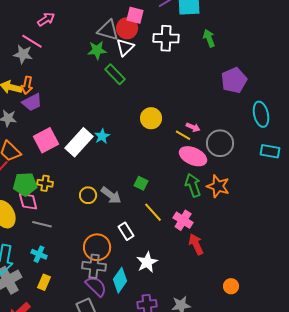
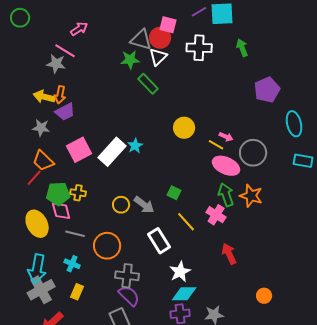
pink cross: (183, 220) -> (216, 215), moved
white rectangle: (126, 231) -> (159, 241), size x1.4
orange circle: (97, 247) -> (107, 246), moved
cyan diamond: (120, 280) -> (184, 294), moved, turned 55

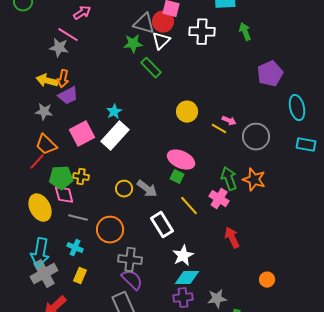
cyan star: (135, 146) -> (114, 112), moved
pink ellipse: (226, 166) -> (181, 160), moved

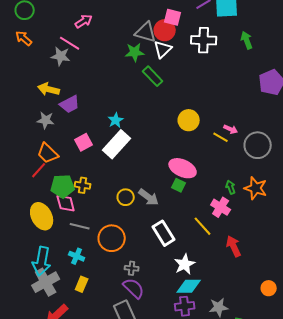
orange arrow: (63, 79) -> (24, 38), moved, turned 120
pink square: (82, 134) -> (84, 142), size x0.7
green arrow: (229, 179) -> (231, 187), size x0.6
yellow line: (189, 206) -> (203, 226), moved
gray cross: (130, 260) -> (132, 268), size x0.6

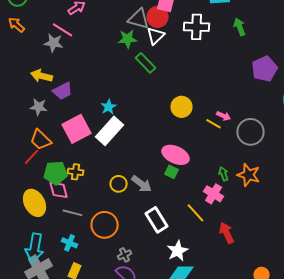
pink square: (84, 142) -> (77, 129), size x1.6
gray cross: (132, 268) -> (125, 255), turned -32

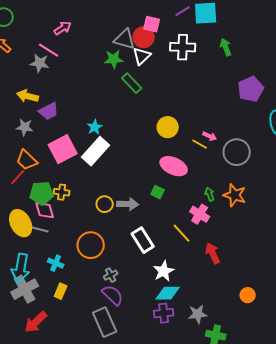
pink ellipse: (176, 155) -> (174, 166), moved
gray arrow: (142, 184) -> (128, 204), turned -35
gray line: (73, 213) -> (39, 229), moved

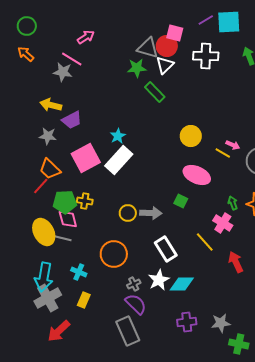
white star: (164, 271) -> (159, 280), moved
cyan diamond: (168, 293) -> (182, 284), moved

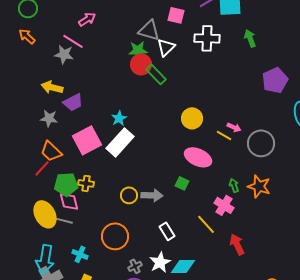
red circle: (167, 46) -> (141, 64), moved
white rectangle: (166, 249) -> (167, 231), size x0.7

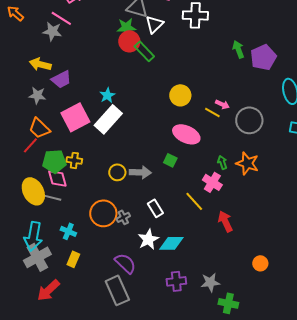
green arrow: (250, 38) -> (238, 49), moved
gray cross: (135, 266) -> (123, 217), moved

